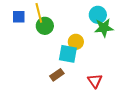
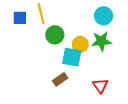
green circle: (45, 26) -> (55, 35), moved
green star: (104, 28) -> (101, 41), moved

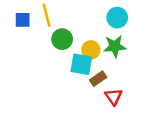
brown rectangle: (60, 79) -> (98, 79), moved

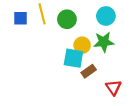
green circle: (62, 39) -> (67, 19), moved
red triangle: (114, 97) -> (113, 87), moved

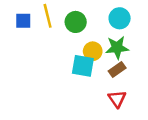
brown rectangle: (89, 71) -> (117, 70), moved
red triangle: (113, 87) -> (117, 99), moved

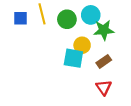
cyan circle: (120, 18) -> (91, 15), moved
green star: (117, 48) -> (104, 30), moved

